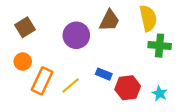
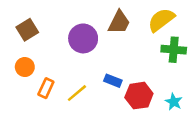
yellow semicircle: (148, 18) -> (161, 20), turned -115
orange rectangle: (42, 81) -> (46, 88), size x0.7

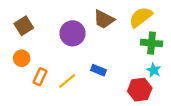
brown trapezoid: (119, 22) -> (104, 19), turned 90
red hexagon: (139, 96) -> (140, 90), moved
cyan star: (174, 102) -> (154, 70), moved

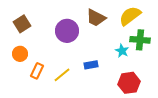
blue rectangle: (98, 70) -> (91, 65), turned -32
cyan star: (154, 70) -> (122, 51), moved

